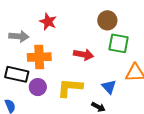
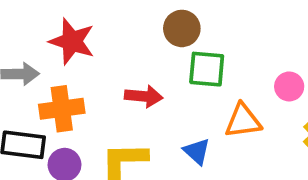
red star: (48, 22) -> (72, 41), size x1.4

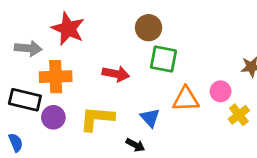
pink circle: (289, 86) -> (221, 91), moved

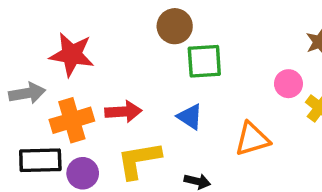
red arrow: (116, 74) -> (123, 112), moved
orange triangle: (186, 99) -> (252, 139), moved
blue triangle: (150, 118) -> (190, 117), moved

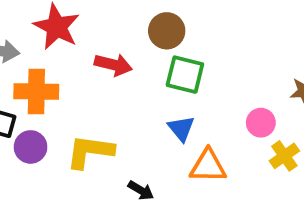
red arrow: (123, 112) -> (113, 65), moved
blue triangle: (190, 117) -> (181, 128), moved

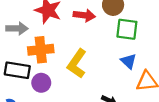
red arrow: (113, 65) -> (84, 15), moved
yellow L-shape: (90, 151) -> (77, 64), moved, turned -56

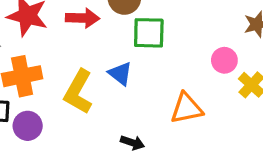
blue triangle: (129, 61) -> (120, 73), moved

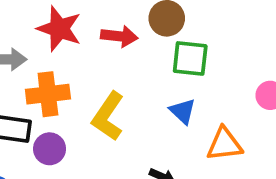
blue triangle: (120, 73) -> (183, 111), moved

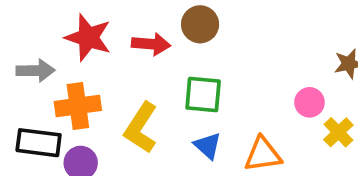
green square: (190, 58) -> (203, 95), moved
blue triangle: (183, 111) -> (208, 146), moved

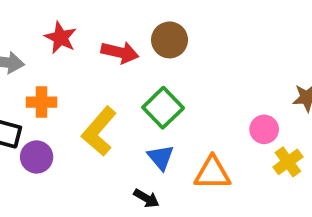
red star: (88, 37) -> (61, 38), size x0.7
green square: (203, 95) -> (163, 108), turned 33
orange cross: (78, 106) -> (41, 102), size x0.7

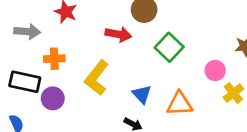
red arrow: (120, 52) -> (118, 34), moved
green square: (163, 108) -> (169, 47), moved

